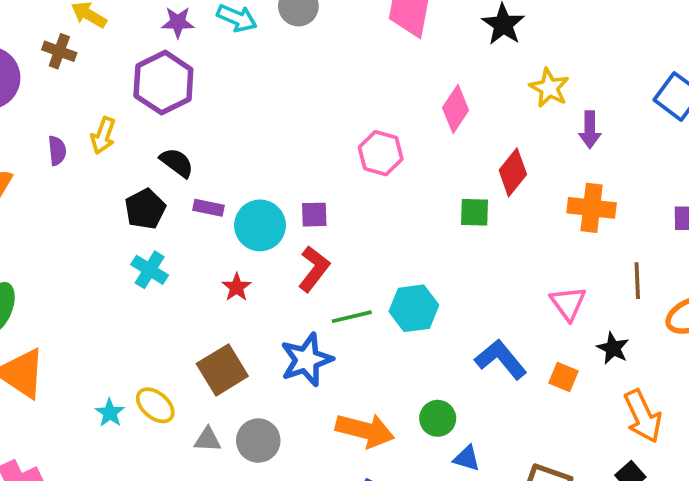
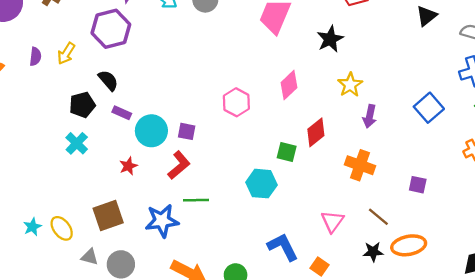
brown line: (637, 281) -> (378, 217), turned -60
cyan hexagon: (414, 308) -> (261, 184), moved
black star: (613, 348) -> (373, 252), moved, turned 30

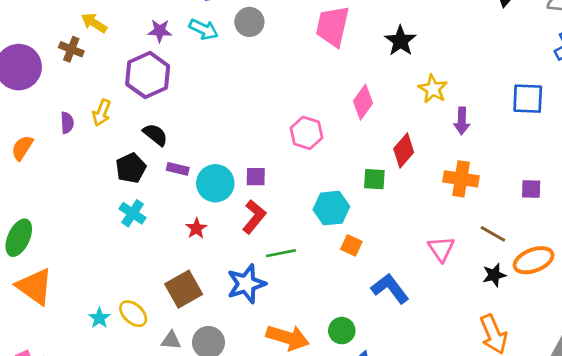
blue square: (429, 108) -> (528, 99), turned -36
cyan hexagon: (261, 184) -> (331, 208), moved
orange square: (319, 267) -> (351, 245), moved

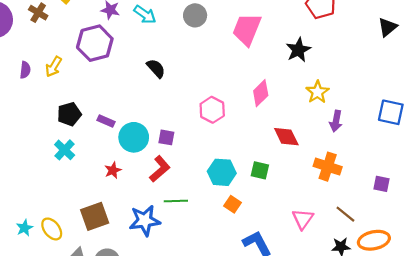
gray circle: (249, 22) -> (195, 15), moved
black semicircle: (155, 135) -> (156, 68), moved
red diamond: (404, 151) -> (286, 137), turned -76
green square: (374, 179) -> (260, 170), moved

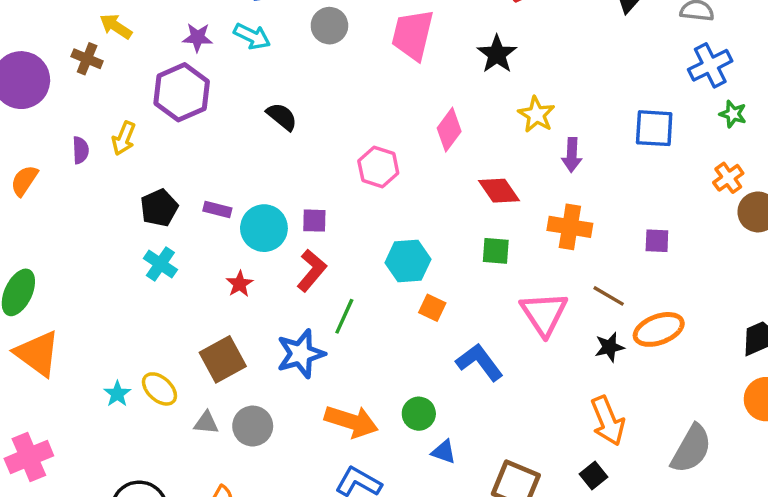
green square: (260, 170) -> (496, 251), moved
green line: (176, 201) -> (344, 316), turned -55
pink triangle: (303, 219) -> (544, 314), size x1.4

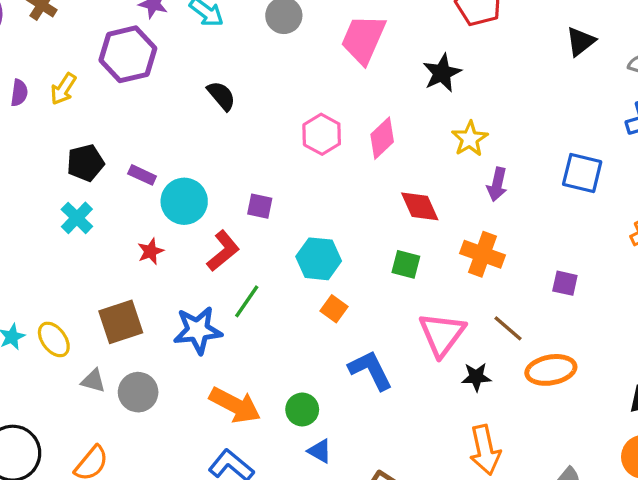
pink hexagon: (378, 167) -> (322, 134), moved
purple square: (314, 221) -> (260, 206), moved
black star: (609, 347) -> (476, 377), moved

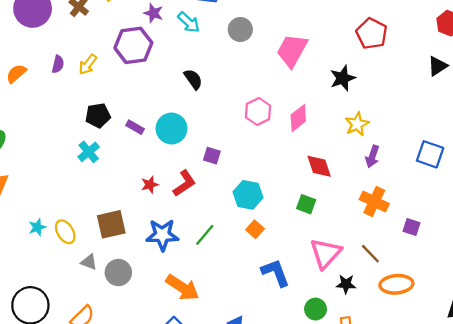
cyan circle: (184, 201) -> (171, 128), moved
red star: (151, 251) -> (150, 185), moved
orange cross: (482, 254) -> (374, 202), moved
green line: (247, 301) -> (205, 235), moved
green circle: (302, 409) -> (316, 309), moved

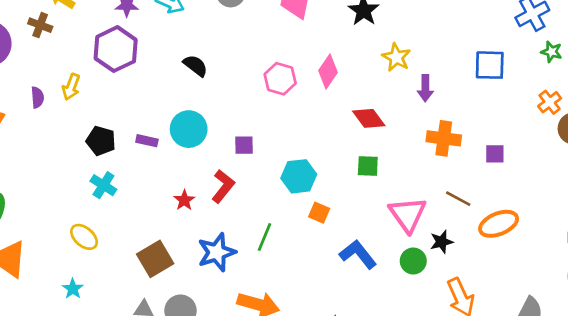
black pentagon: (98, 115) -> (101, 141), turned -30
yellow ellipse: (65, 232) -> (84, 237), moved
green circle: (316, 309) -> (413, 261), moved

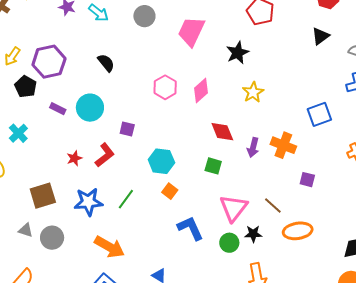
purple hexagon: (116, 49) -> (49, 62), moved
blue square: (490, 65) -> (319, 114), turned -35
purple arrow: (425, 88) -> (253, 147), moved
orange cross: (444, 138) -> (283, 145), moved
black pentagon: (101, 141) -> (26, 87), moved

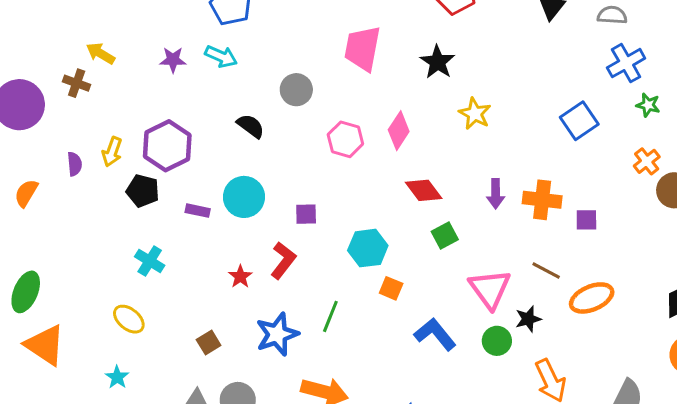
gray circle: (144, 16) -> (296, 90), moved
red diamond: (222, 132) -> (424, 190), moved
orange cross: (283, 145) -> (542, 200), moved
green square: (213, 166) -> (445, 235), turned -30
brown square: (43, 196) -> (209, 342), size x0.6

